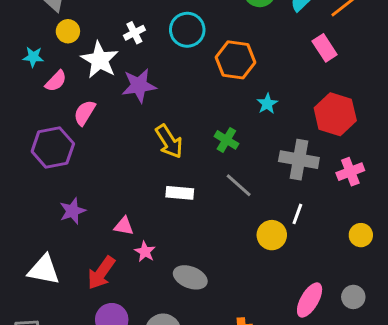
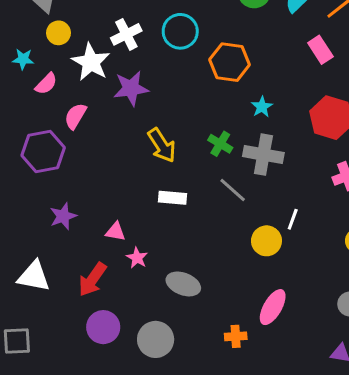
white cross: (134, 33) -> (126, 34), size x1.4
gray cross: (299, 160) -> (263, 155), moved
pink ellipse: (310, 300) -> (273, 307), moved

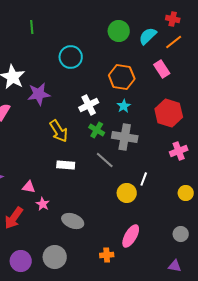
white cross: (126, 34) -> (89, 105), moved
orange hexagon: (230, 62) -> (122, 77), moved
purple circle: (103, 327) -> (21, 261), moved

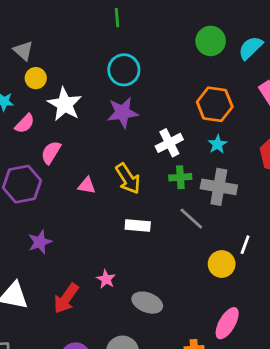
green line: (32, 27) -> (117, 18), moved
cyan circle: (71, 57) -> (124, 70), moved
purple star: (39, 94) -> (122, 113), moved
green cross: (97, 130) -> (180, 177), turned -35
pink triangle: (29, 187) -> (87, 186), moved

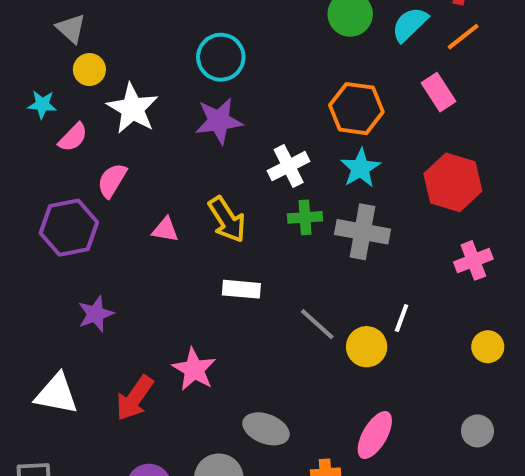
cyan star: (217, 144) -> (360, 168), size x1.4
gray line: (191, 219) -> (317, 324), moved
pink star: (106, 279) -> (194, 369), size x1.5
gray ellipse: (147, 303) -> (266, 429), moved

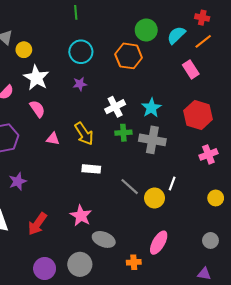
yellow circle: (89, 70) -> (24, 50), moved
orange hexagon: (356, 109) -> (129, 56), moved
purple star: (219, 121) -> (80, 84), size x0.6
pink semicircle: (112, 180) -> (37, 109), moved, turned 114
pink star: (194, 369) -> (81, 216), moved

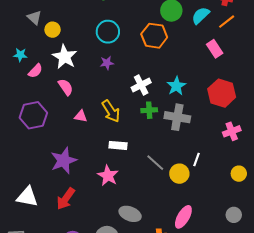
purple star: (18, 181) -> (64, 161), moved, size x1.5
pink star: (81, 216) -> (108, 176), moved

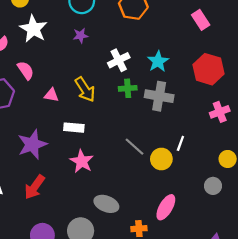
pink semicircle: (66, 87) -> (26, 70), moved
white rectangle: (118, 145) -> (74, 128), moved
gray circle: (234, 215) -> (213, 186), moved

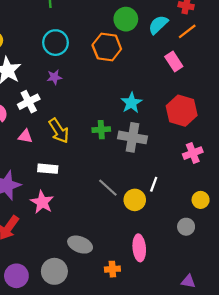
white cross: (119, 60) -> (29, 102), moved
pink star: (82, 161) -> (42, 202), moved
pink ellipse: (166, 207) -> (139, 248), turned -35

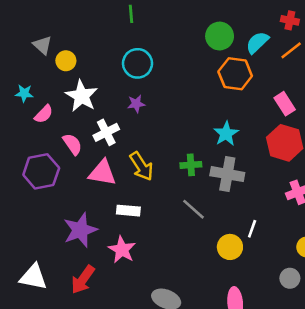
orange hexagon: (107, 47) -> (235, 74), moved
pink rectangle: (174, 62) -> (285, 104), moved
pink triangle: (25, 136) -> (102, 173), size x1.6
gray line: (108, 188) -> (194, 209), moved

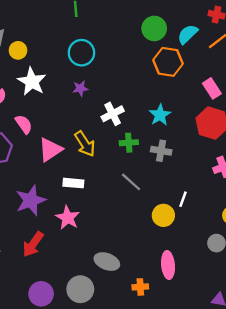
white cross: (106, 132) -> (113, 114), moved
pink triangle: (102, 173) -> (50, 150), turned -44
gray cross: (227, 174) -> (161, 151), size x0.7

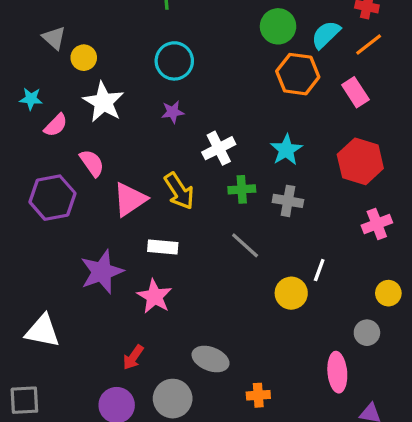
pink rectangle: (212, 88) -> (355, 92), moved
red arrow: (33, 244) -> (133, 357), moved, size x0.7
pink ellipse: (168, 265) -> (337, 372), moved

